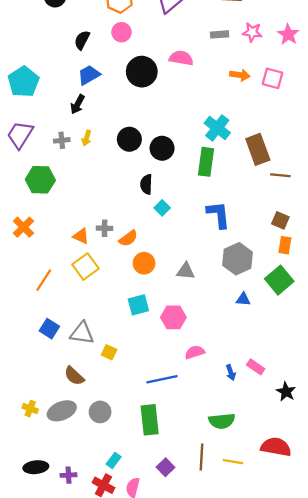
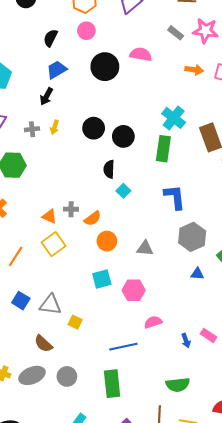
pink star: (252, 32) -> (205, 31), size x1.4
gray rectangle: (220, 34) -> (176, 33), turned 42

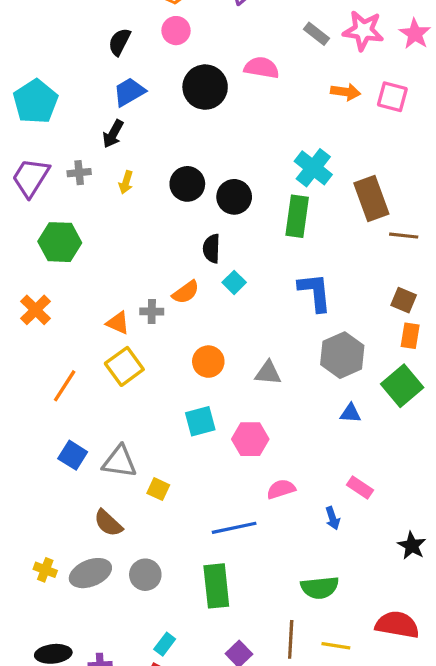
gray cross: (32, 129) -> (79, 173), moved
orange semicircle: (93, 218) -> (186, 292), moved
pink rectangle: (209, 335) -> (360, 487), moved

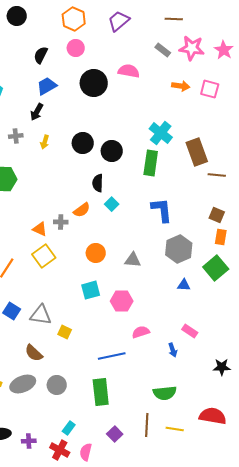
black star: (412, 546) -> (222, 367), turned -30

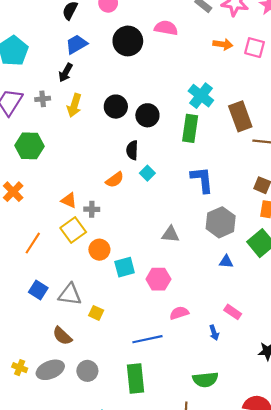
yellow arrow: (45, 142) -> (74, 105), size x1.5
gray cross: (61, 222) -> (92, 209), moved
orange circle: (96, 253) -> (99, 250), moved

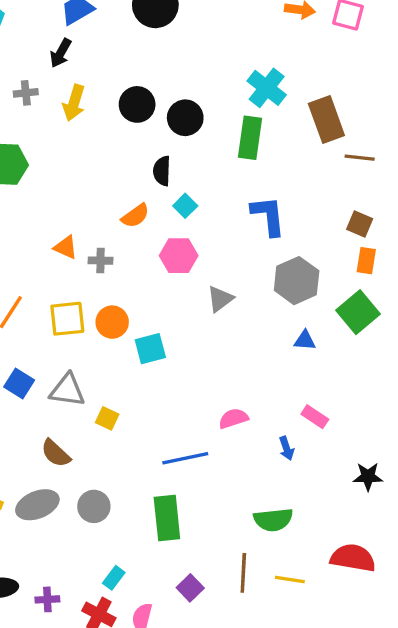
yellow square: (73, 230) -> (67, 319), moved, turned 30
gray triangle: (170, 234) -> (220, 299), turned -42
pink hexagon: (158, 279) -> (179, 256), moved

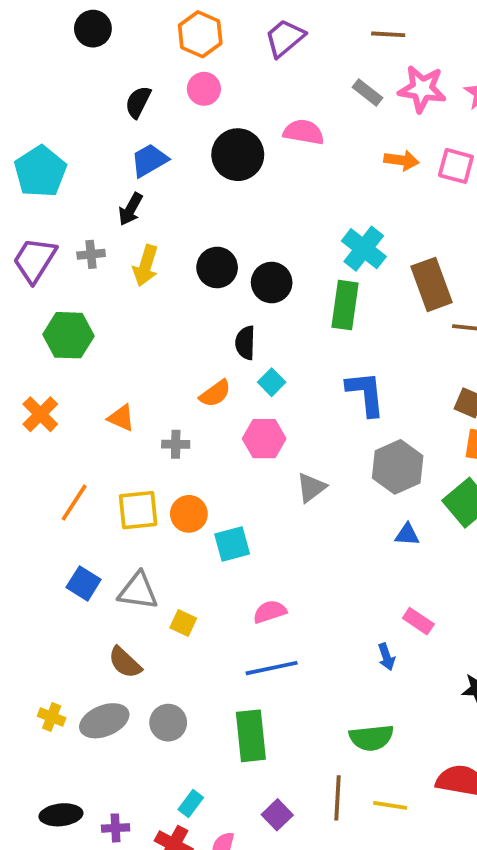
orange triangle: (66, 247) -> (121, 418), moved
pink semicircle: (233, 418) -> (270, 612), moved

